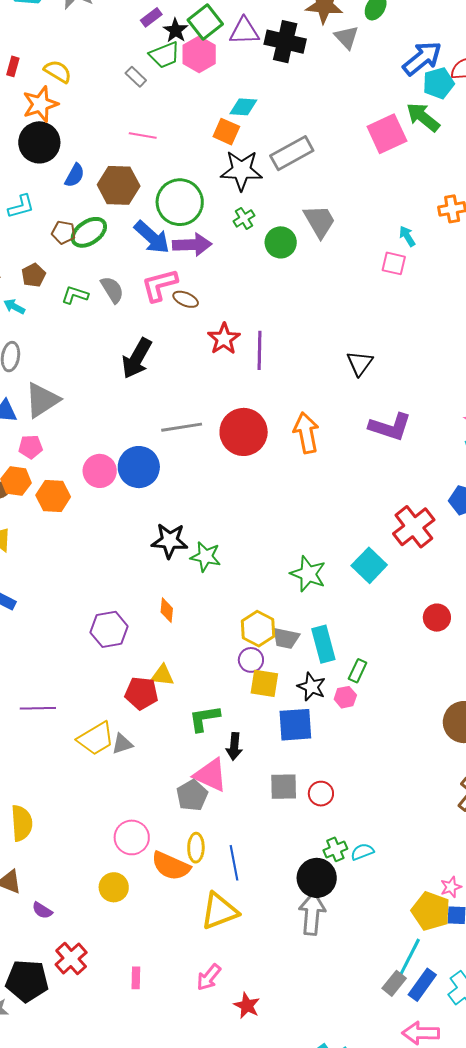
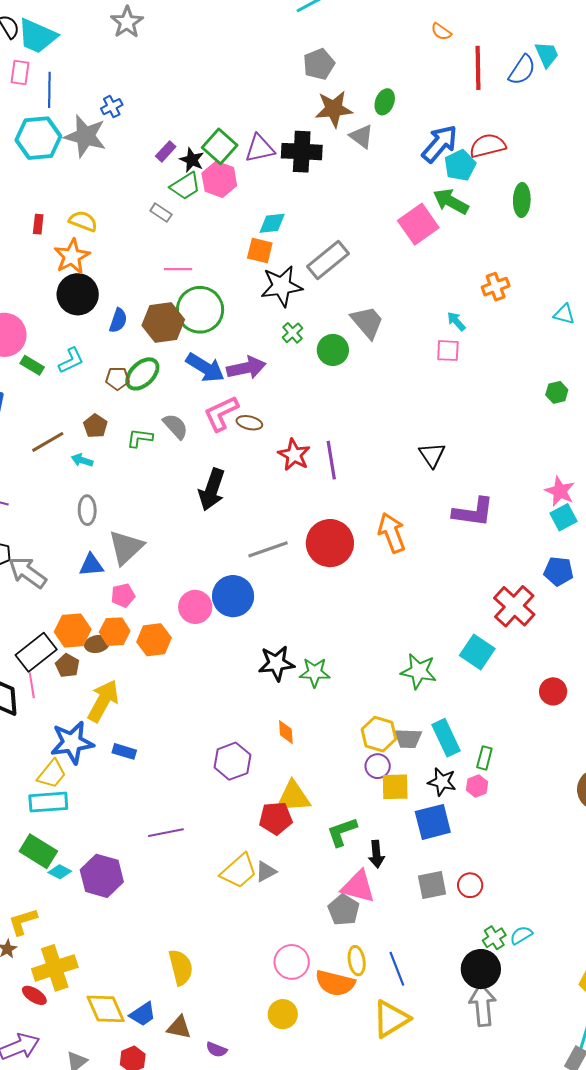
green circle: (180, 202) -> (200, 310), moved
yellow triangle: (162, 675) -> (293, 797), size x1.5
purple line: (38, 708) -> (166, 833), moved

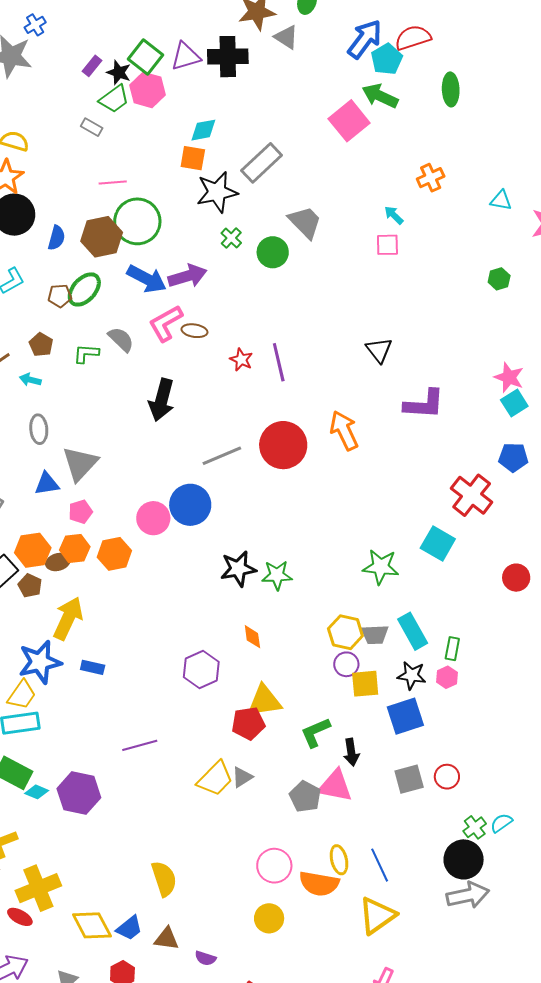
red star: (294, 455) -> (241, 360), size x0.7
gray pentagon: (344, 910) -> (305, 797), moved
gray arrow: (483, 1005) -> (468, 895), turned 87

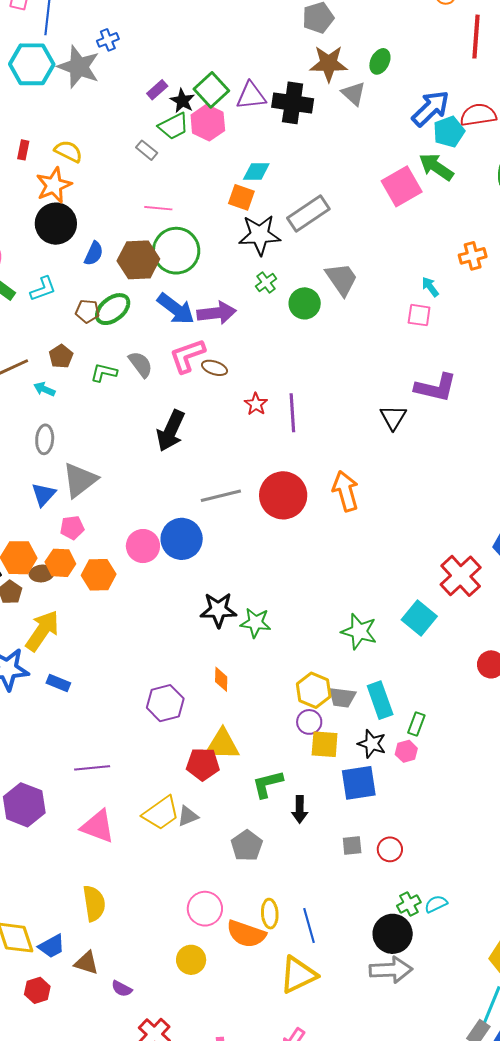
purple L-shape: (424, 404) -> (436, 388), moved
blue triangle: (47, 484) -> (44, 494), turned -48
gray square: (409, 779) -> (352, 846), size x0.7
pink triangle: (335, 786) -> (98, 826), moved

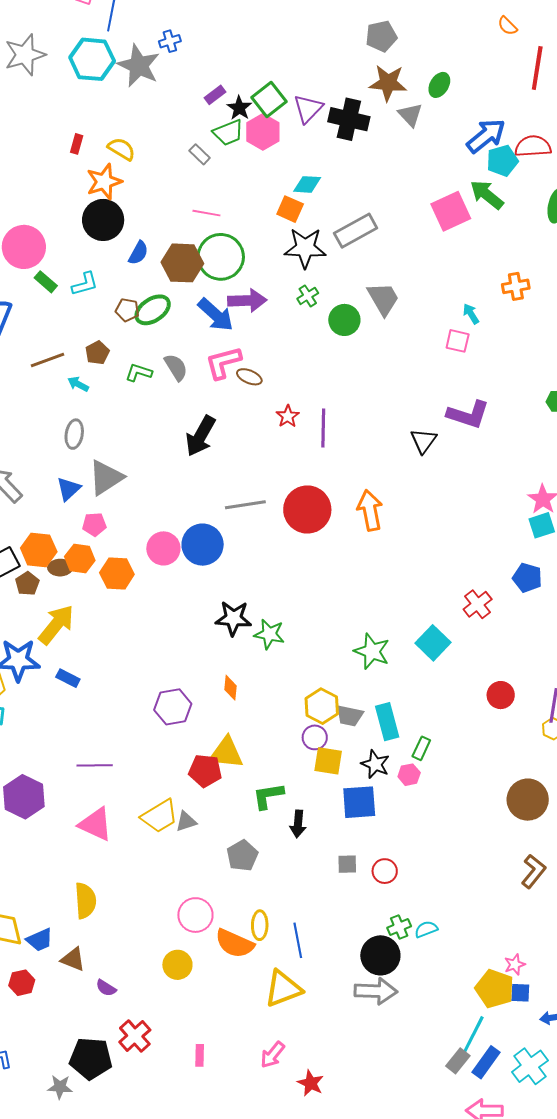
purple triangle: (251, 96) -> (308, 109), turned -44
purple arrow: (217, 313) -> (247, 301), moved
red cross: (461, 576) -> (478, 604), size x0.7

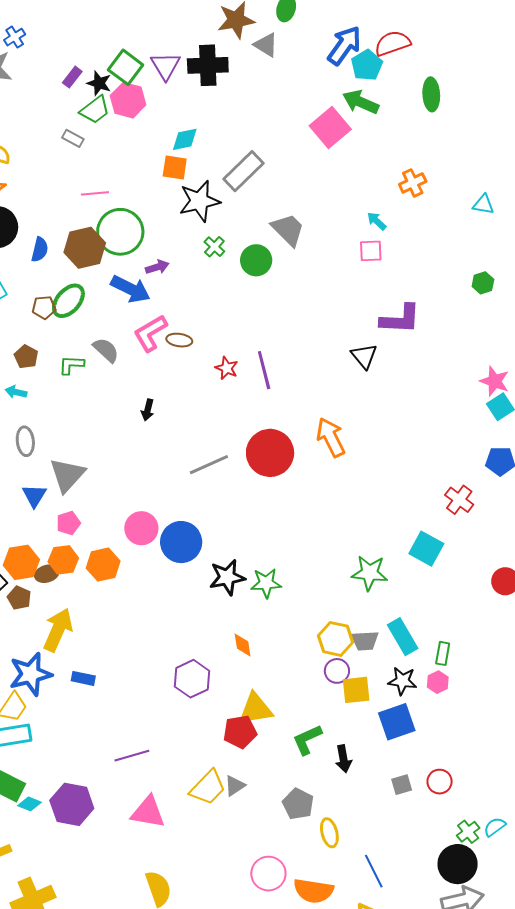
purple arrow: (247, 301) -> (157, 267), size x0.6
black arrow: (201, 436) -> (148, 410), size x0.5
blue circle: (203, 545) -> (181, 542), moved
yellow ellipse: (260, 925) -> (329, 833), moved

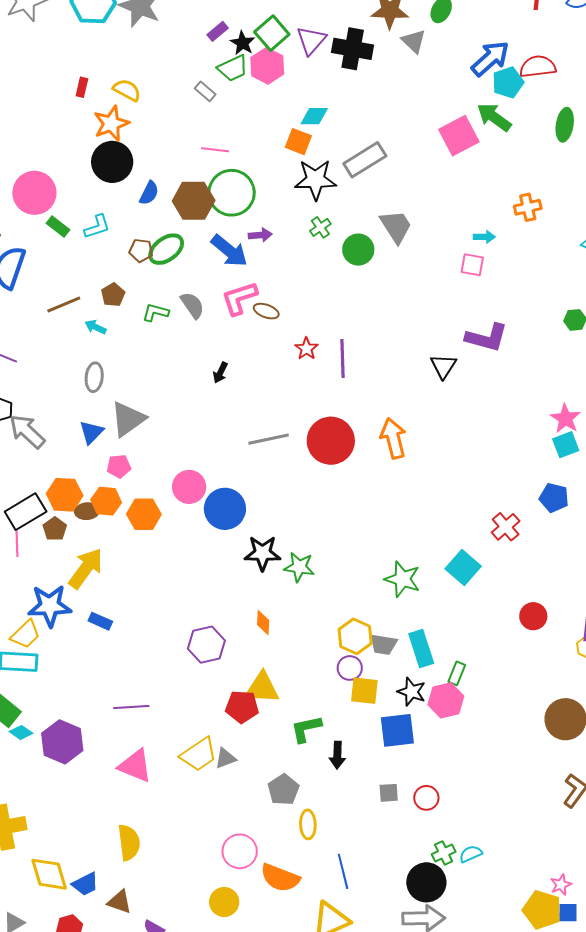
cyan arrow: (377, 221) -> (484, 237), turned 125
pink hexagon: (438, 682) -> (446, 700), size x1.6

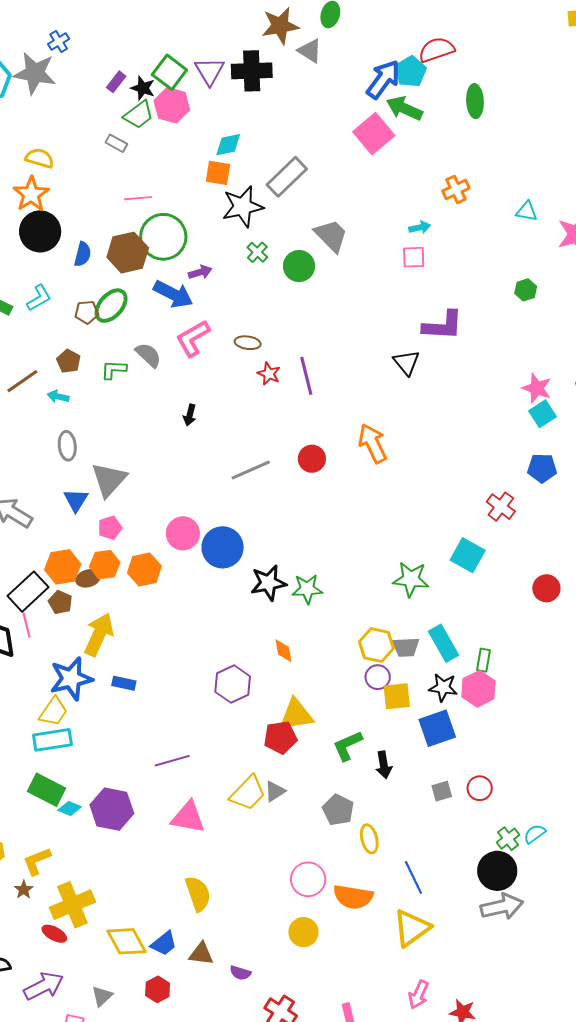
blue arrow: (490, 58) -> (383, 79), moved
brown ellipse: (266, 311) -> (248, 343), moved
red circle: (331, 441) -> (312, 459), size x0.6

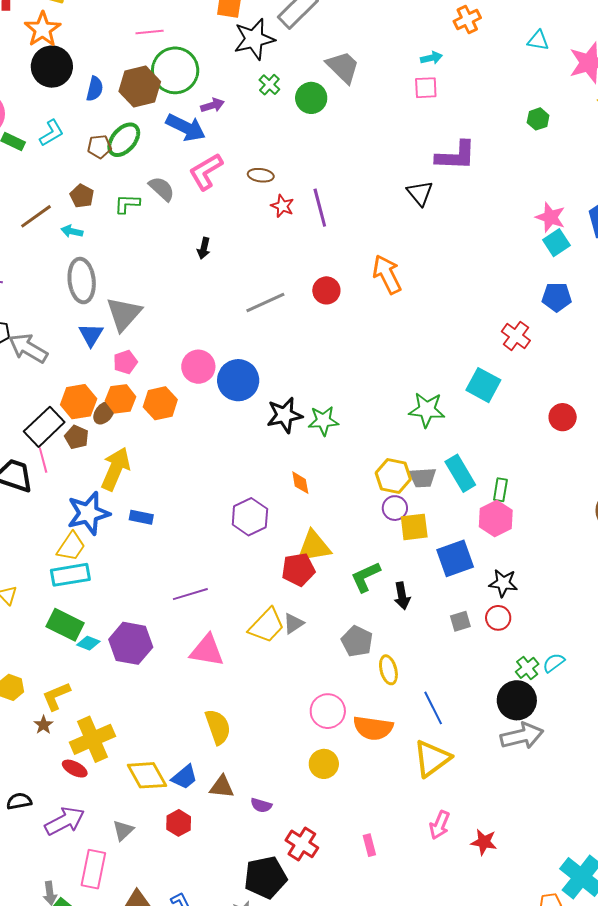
gray ellipse: (67, 446) -> (82, 281), size x1.5
brown ellipse: (88, 578) -> (104, 413), turned -35
black star: (443, 687) -> (503, 583), moved

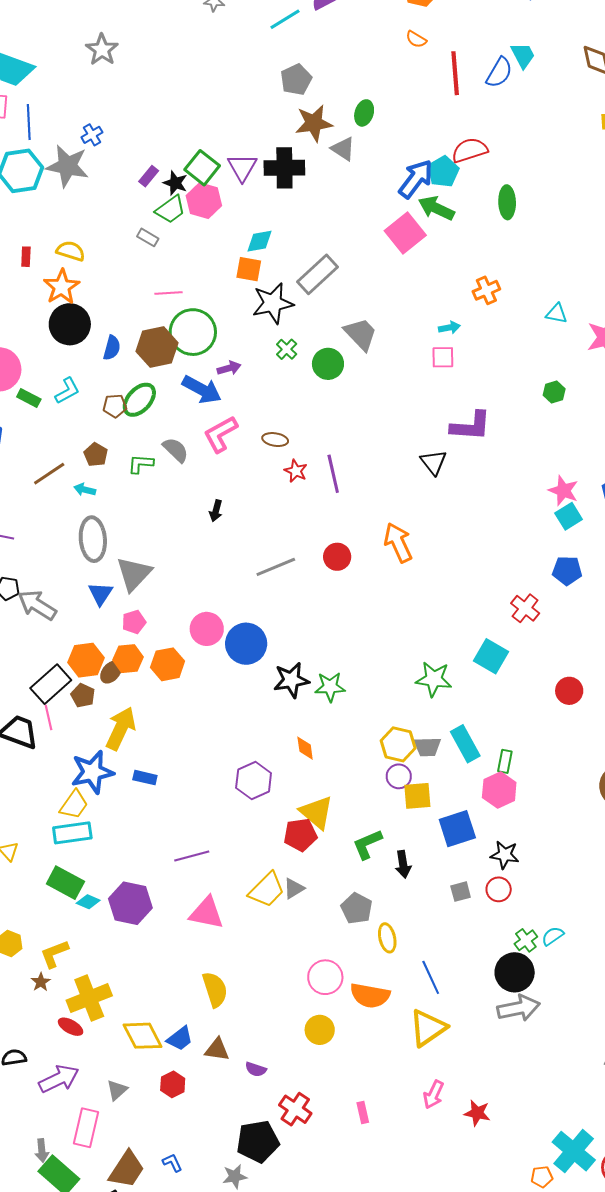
yellow triangle: (314, 547) -> (316, 812), turned 48

